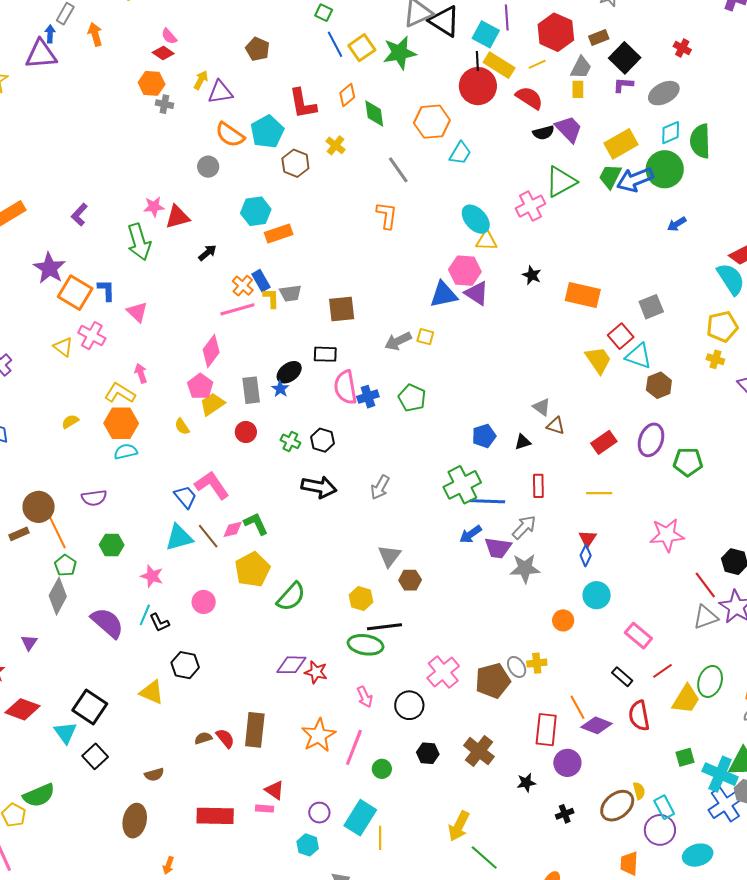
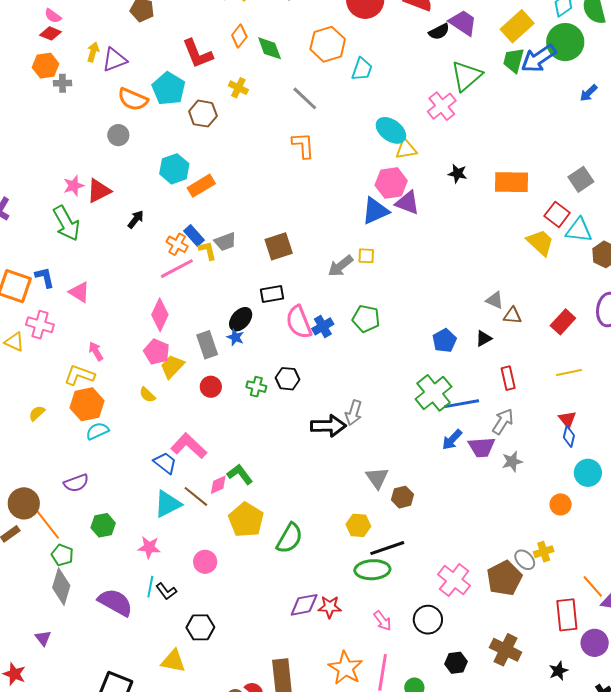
black arrow: (319, 487) -> (328, 426), moved
gray star: (525, 568) -> (512, 461), size x0.7

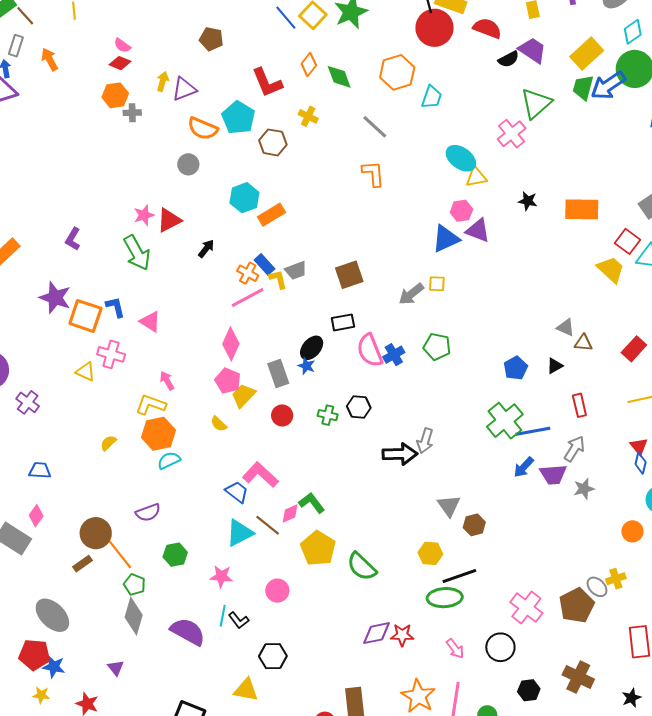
pink hexagon: (391, 183) -> (461, 211), size x0.7
green semicircle: (289, 538) -> (362, 567), turned 104

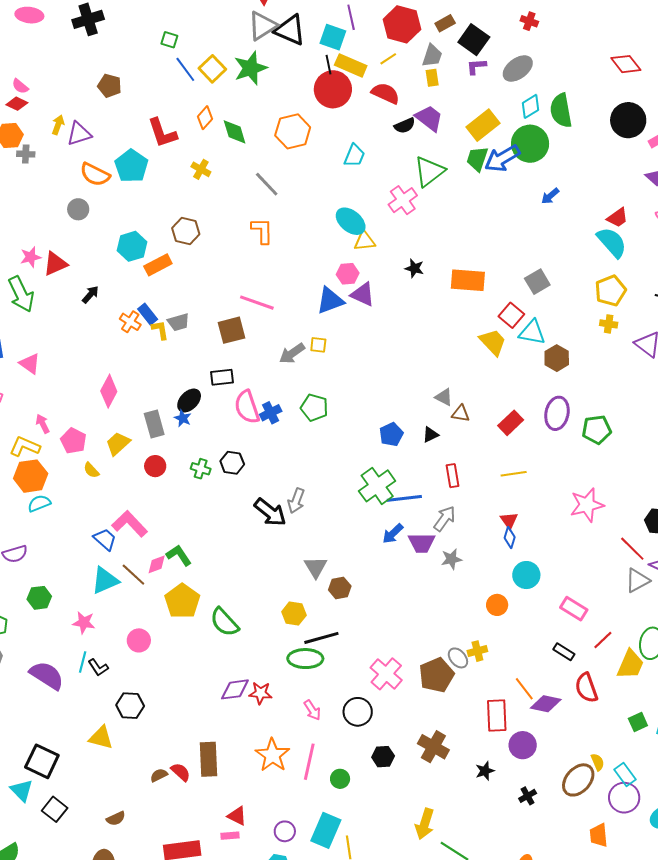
cyan trapezoid: (432, 97) -> (354, 156), moved
brown hexagon: (273, 142) -> (186, 231), moved
pink line: (248, 298) -> (257, 303), moved, turned 44
pink pentagon: (228, 381) -> (73, 441), moved
black arrow: (400, 454) -> (270, 512), turned 36

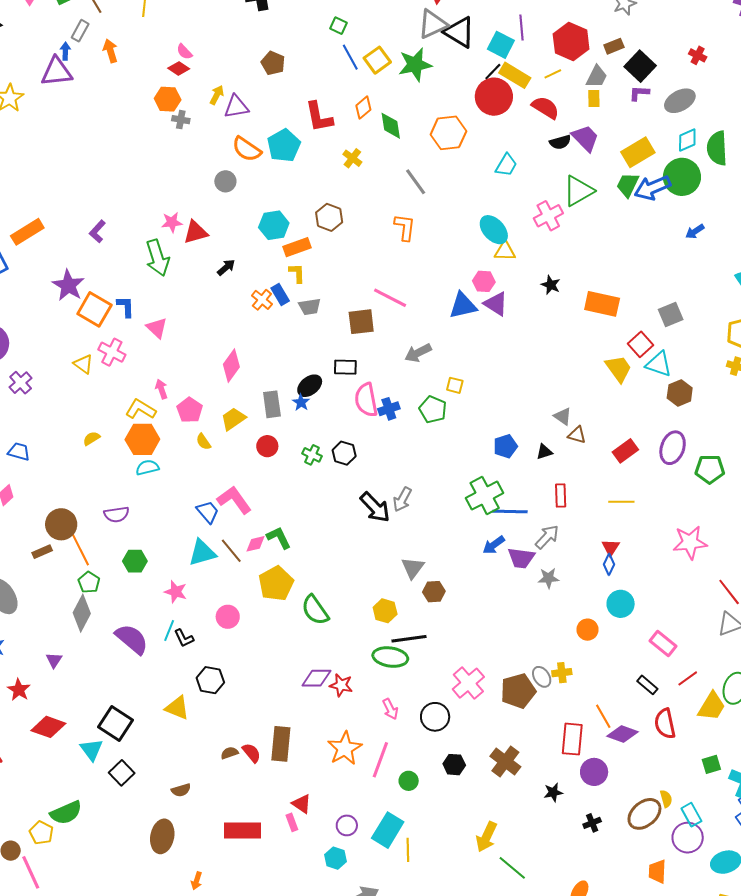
black line: (329, 65) -> (493, 72), turned 48
yellow L-shape: (160, 330) -> (297, 273), moved
yellow square: (318, 345) -> (455, 385), moved
pink rectangle: (230, 836) -> (292, 822), turned 66

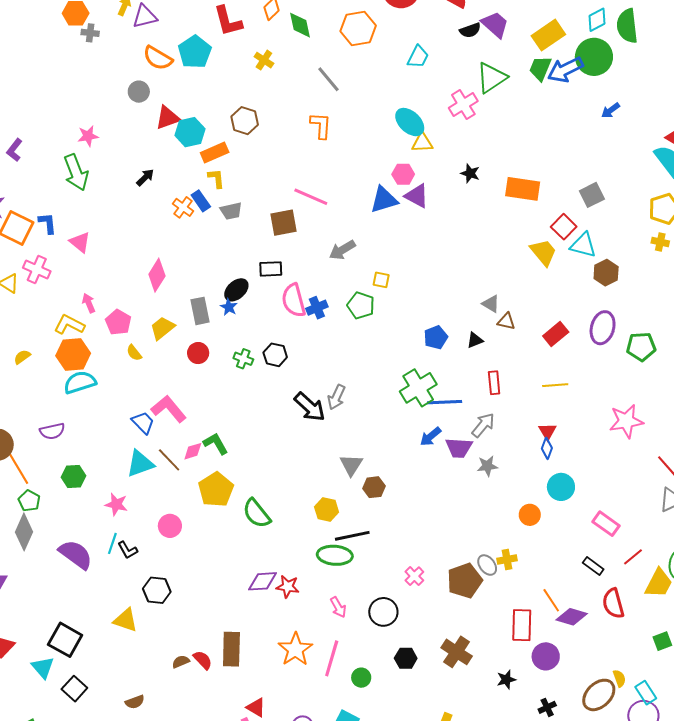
red triangle: (195, 232) -> (168, 118), moved
cyan semicircle: (147, 468) -> (80, 382), size x1.4
pink cross: (468, 683) -> (414, 576), size x0.6

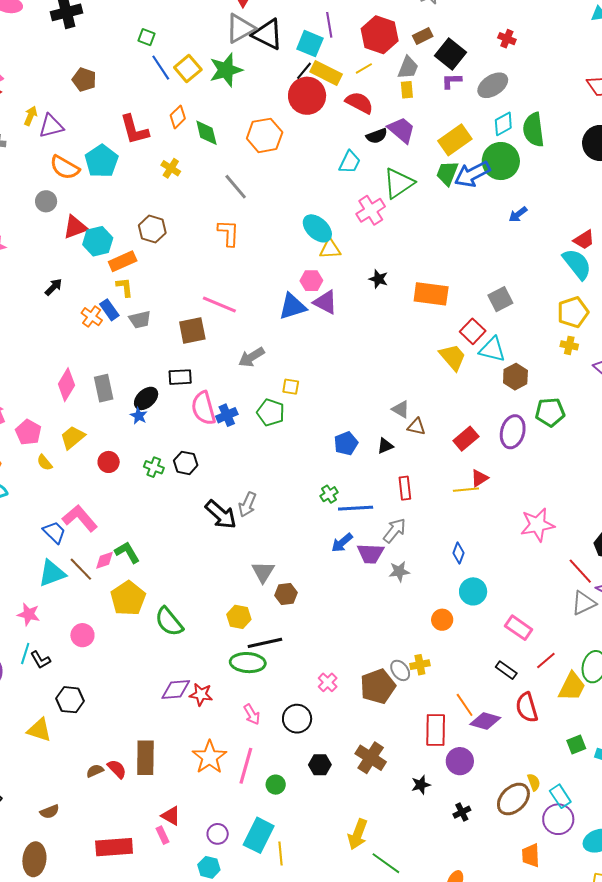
cyan trapezoid: (418, 57) -> (350, 162), moved
gray rectangle: (200, 311) -> (104, 388), moved
green pentagon: (641, 347) -> (550, 412), moved
green cross: (418, 388) -> (329, 494), size x0.5
red triangle: (547, 431) -> (480, 478), moved, turned 30

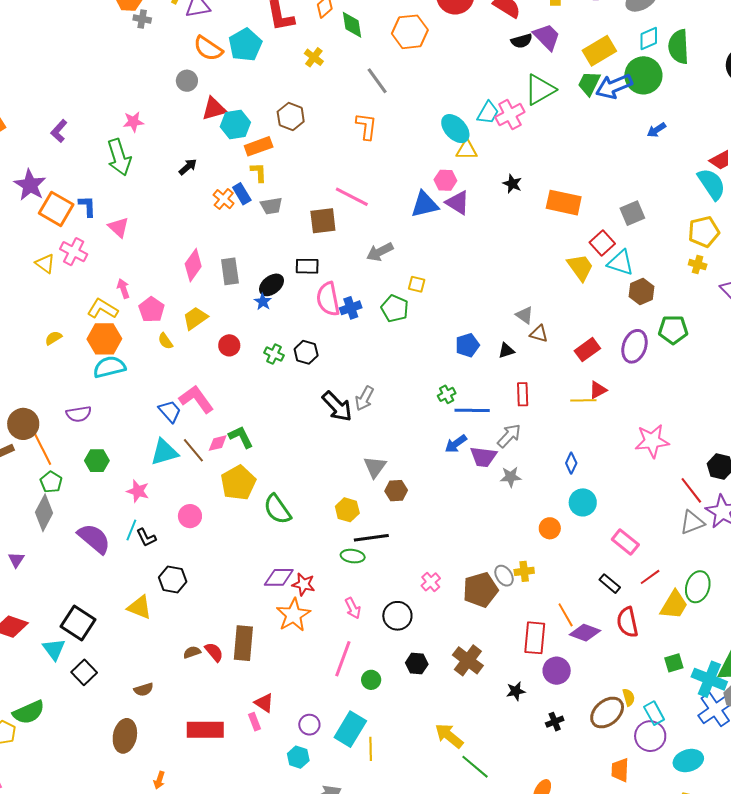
cyan trapezoid: (350, 162) -> (488, 113), moved
green ellipse: (248, 663) -> (353, 556), size x0.7
orange star: (209, 757) -> (293, 615), moved
yellow arrow: (358, 834) -> (449, 736), turned 104

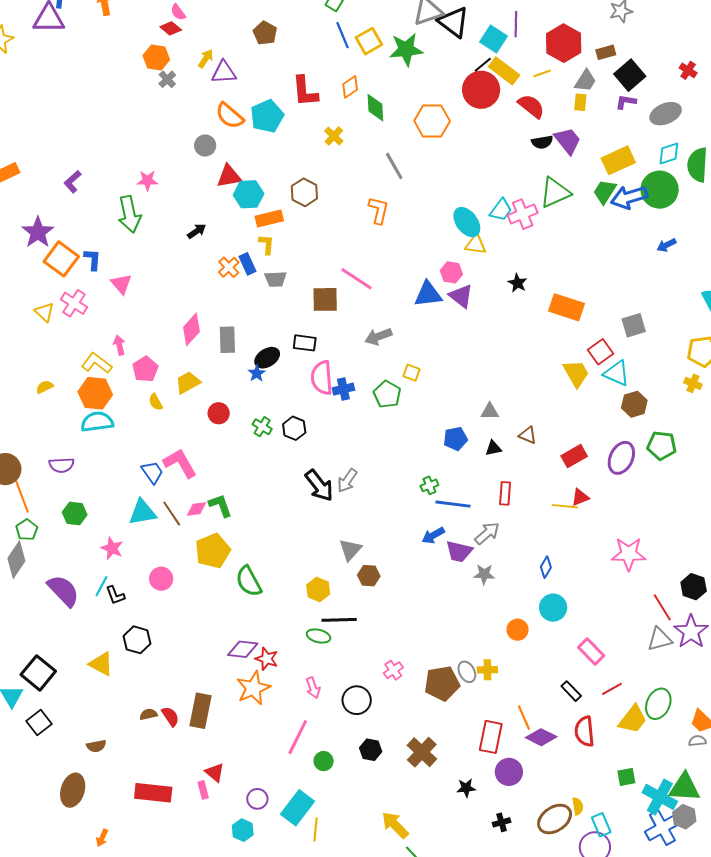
gray cross: (142, 19) -> (167, 79), turned 30
gray triangle: (525, 315) -> (490, 411), moved, turned -42

